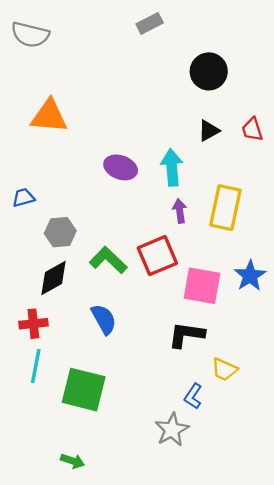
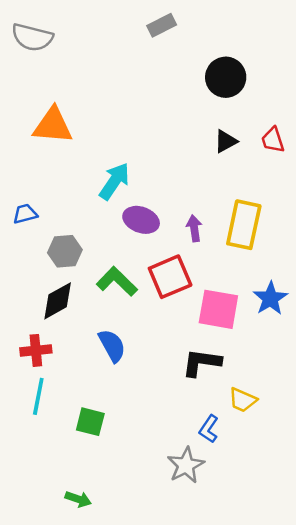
purple ellipse: (121, 167) -> (141, 220), moved
cyan arrow: (172, 167) -> (114, 181), moved, turned 39
green square: (84, 390) -> (90, 422), size x0.6

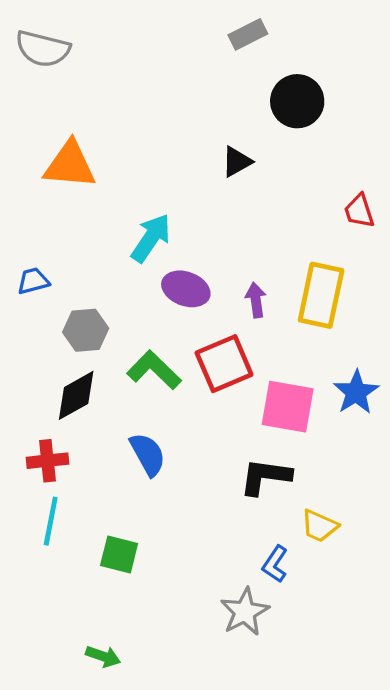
gray rectangle: (162, 25) -> (248, 34), moved
red trapezoid: (273, 140) -> (359, 211), moved
black triangle: (226, 141) -> (237, 162), moved

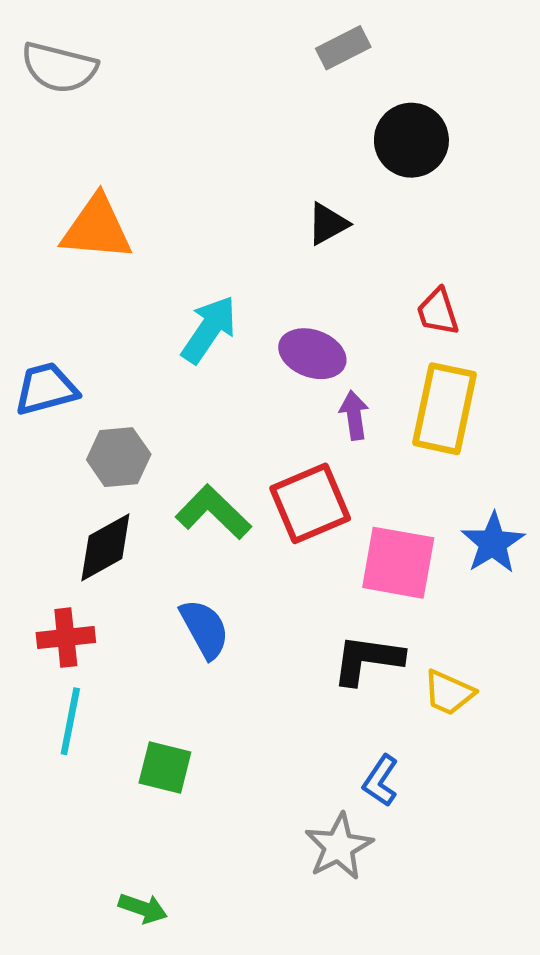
red trapezoid: (359, 211) -> (438, 312), moved
blue trapezoid: (33, 281) -> (46, 389), size x1.4
purple ellipse: (186, 289) -> (312, 354), moved
yellow trapezoid: (319, 526) -> (449, 693), moved

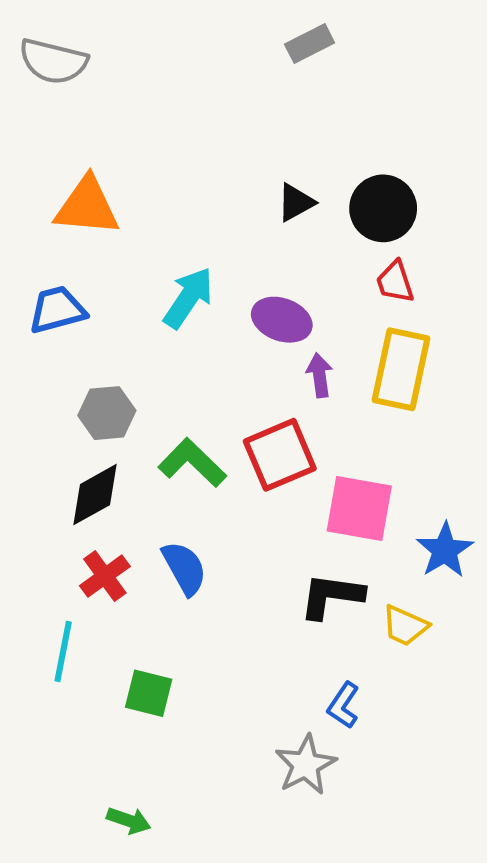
black circle: (411, 140) -> (383, 208), moved
blue trapezoid: (46, 389) -> (57, 310), moved
blue star: (493, 543) -> (445, 550), moved
red cross: (66, 638) -> (105, 576), moved, turned -30

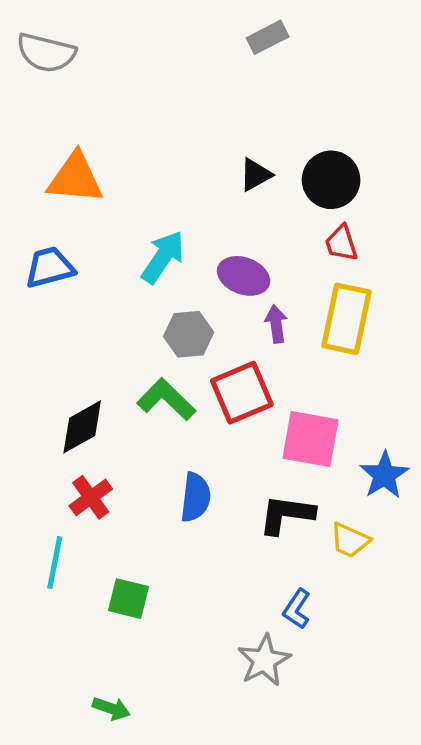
gray hexagon: (107, 413) -> (189, 334), moved
blue semicircle: (184, 568) -> (195, 497), moved, turned 36

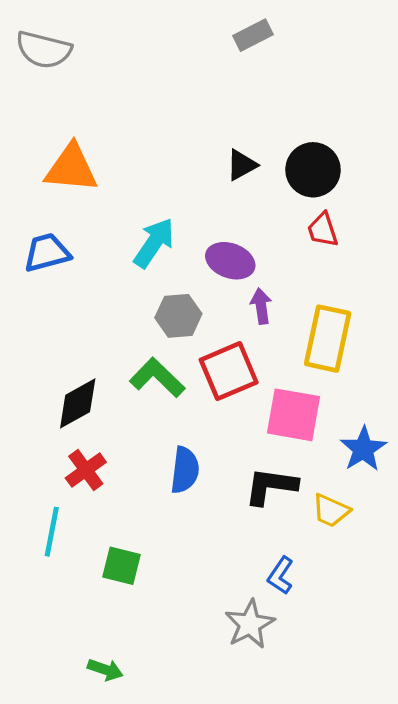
yellow rectangle: (347, 319) -> (328, 339), moved

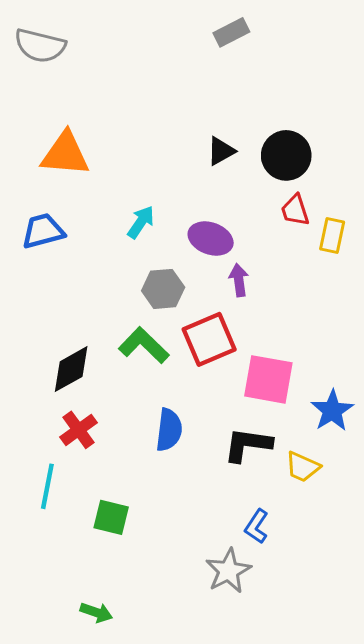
cyan arrow: (154, 243) -> (141, 222), size x0.7
yellow rectangle: (328, 339) -> (332, 236), moved, size x0.6

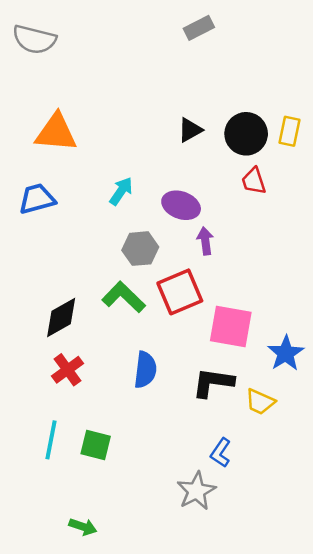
yellow rectangle: (332, 236) -> (289, 131), moved
cyan line: (47, 486) -> (51, 440), moved

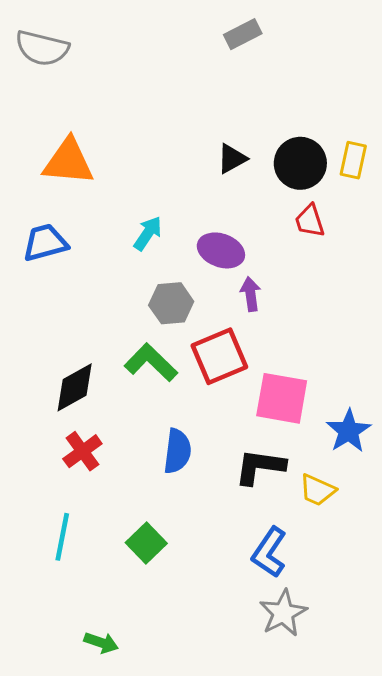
green square: (96, 445) -> (146, 543), moved, turned 32
blue L-shape: (221, 453) -> (269, 552), size x1.4
gray star: (196, 491) -> (283, 613), moved

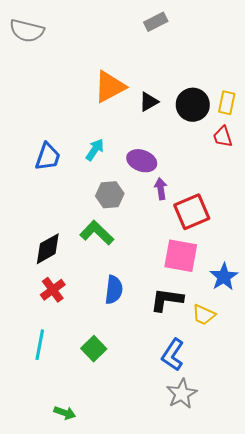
orange triangle: (68, 162) -> (110, 87), moved, turned -33
red trapezoid: (310, 221) -> (223, 137), moved
blue trapezoid: (45, 243) -> (48, 157), moved, turned 124
red square: (219, 356) -> (192, 212), moved

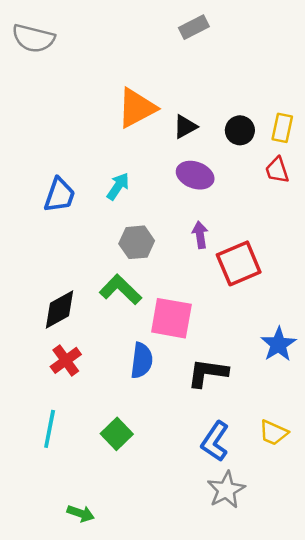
black circle: (193, 105) -> (240, 130), size x0.7
purple ellipse: (142, 161) -> (195, 175), moved
pink square: (181, 256) -> (171, 318), moved
yellow trapezoid: (204, 315) -> (273, 433), moved

